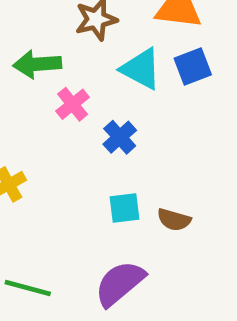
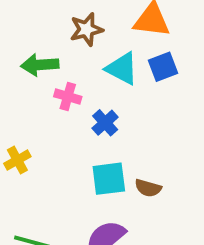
pink cross: (73, 104) -> (68, 97), turned -35
cyan square: (124, 208) -> (109, 179), size x1.4

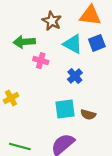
brown star: (86, 29) -> (52, 21), turned -30
blue cross: (105, 123) -> (75, 76), moved

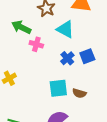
green arrow: (24, 42) -> (21, 27), turned 30
blue square: (97, 43) -> (87, 56), moved

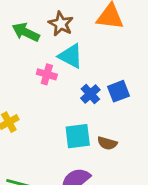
green arrow: (21, 27) -> (26, 32), moved
cyan triangle: (65, 29) -> (71, 56), moved

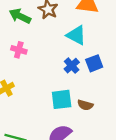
cyan triangle: (71, 56) -> (76, 35), moved
pink cross: (47, 74) -> (19, 50), moved

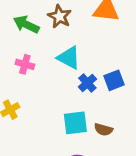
cyan triangle: (76, 35) -> (69, 58), moved

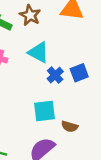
brown semicircle: (103, 130) -> (70, 127), moved

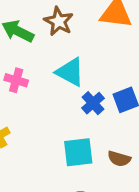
brown semicircle: (70, 127) -> (119, 159), moved

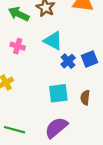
brown semicircle: (119, 159) -> (85, 98), turned 80

